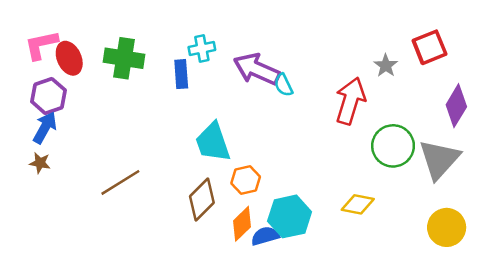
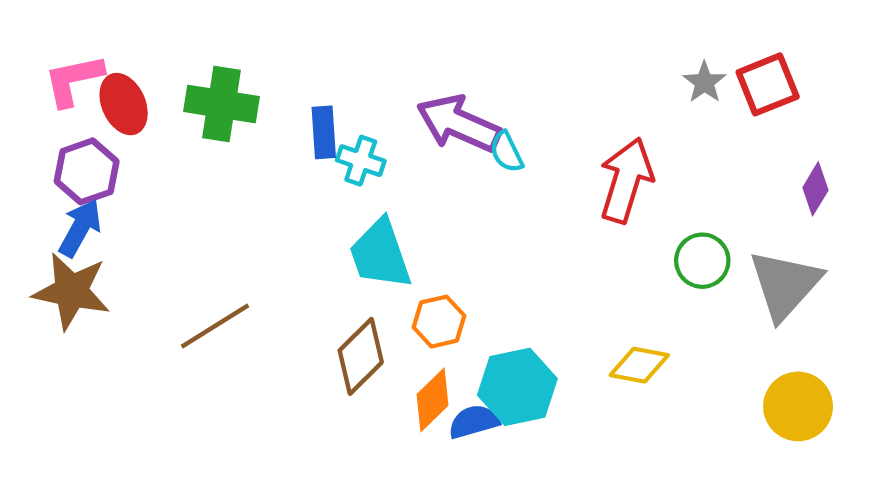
cyan cross: (202, 48) -> (361, 161), moved, turned 30
gray star: (386, 66) -> (704, 82), moved
purple diamond: (456, 106) -> (815, 189), size x0.7
green circle: (393, 146) -> (702, 261), size x0.7
brown star: (40, 163) -> (71, 291), size x2.0

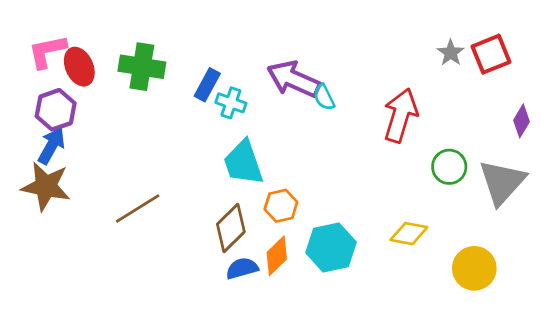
blue rectangle: (324, 132) -> (207, 85), turned 32
yellow circle: (798, 406) -> (474, 268), moved
blue semicircle: (474, 422) -> (242, 268), moved

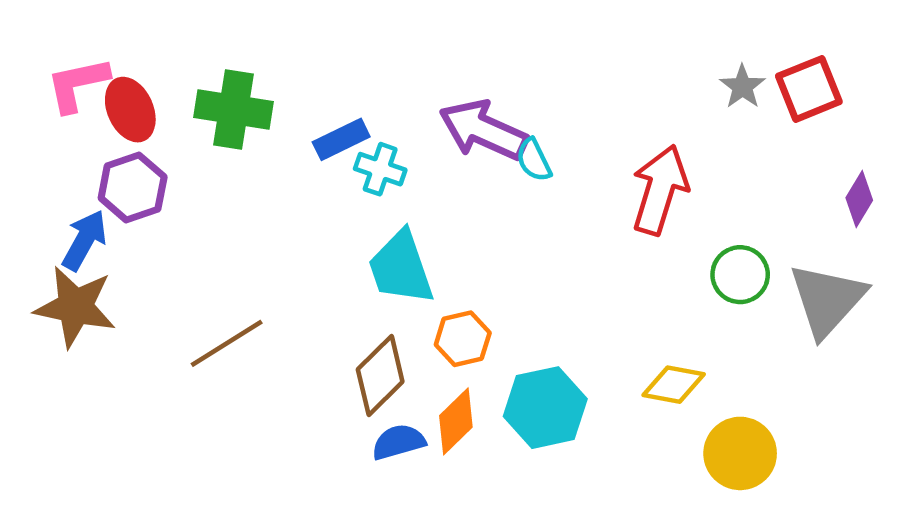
blue rectangle: (207, 85) -> (341, 139), turned 36
purple hexagon: (56, 110) -> (133, 187), moved
yellow circle: (474, 268) -> (740, 453), moved

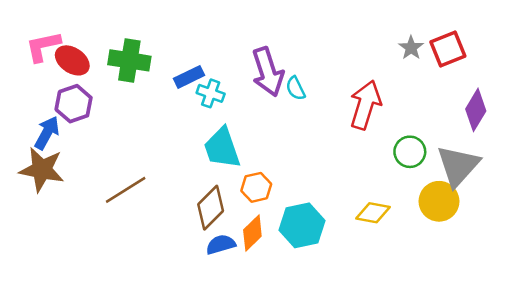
red ellipse: (130, 110) -> (72, 60), turned -32
purple arrow: (483, 130) -> (268, 72), turned -132
purple diamond: (859, 199) -> (476, 110), size x1.4
yellow circle: (740, 453) -> (439, 201), moved

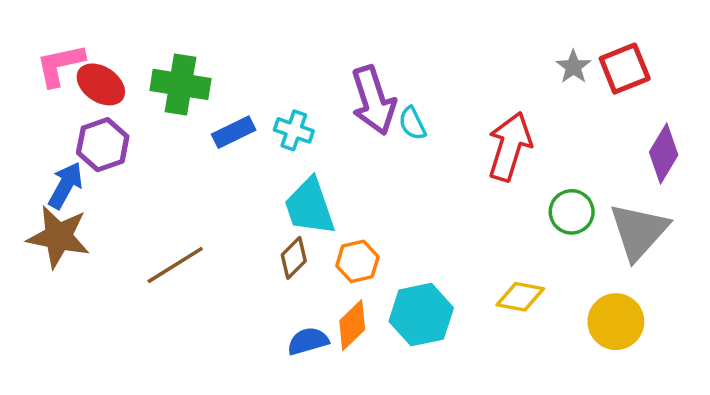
blue rectangle: (189, 77) -> (234, 132), moved
yellow circle: (439, 201) -> (616, 322), moved
brown diamond: (211, 208) -> (294, 258), moved, size x0.7

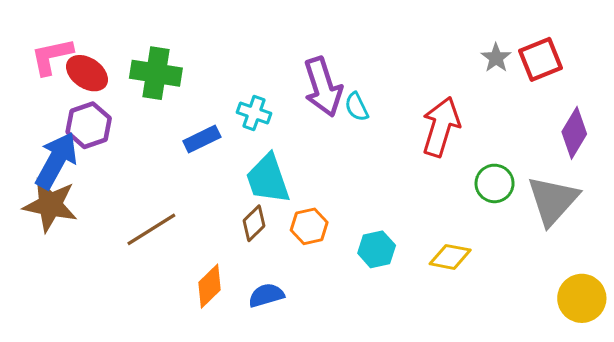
blue rectangle: (234, 132) -> (202, 139), moved
blue arrow: (65, 185) -> (56, 160), size x1.4
cyan hexagon: (421, 315) -> (377, 249), moved, size x0.7
yellow circle: (616, 322) -> (582, 298), moved
orange diamond: (352, 325) -> (210, 286), moved

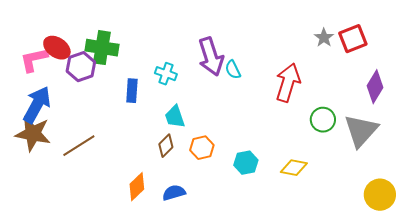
pink L-shape: (52, 56) -> (34, 60), moved
purple hexagon: (89, 125) -> (81, 67), moved
blue rectangle: (202, 139) -> (132, 91), turned -60
cyan trapezoid: (268, 179) -> (175, 117), size x0.7
brown line: (151, 229) -> (79, 146), moved

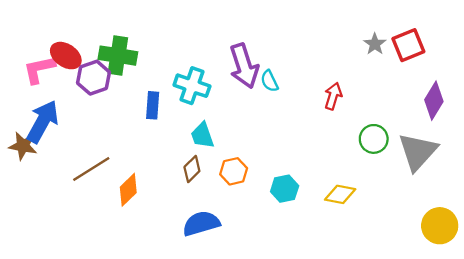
cyan cross: (166, 74) -> (192, 86), size x1.4
red arrow: (288, 83) -> (333, 96), size x0.6
brown star: (33, 134) -> (23, 146), moved, size x0.7
orange diamond: (137, 187) -> (128, 190), moved
blue semicircle: (174, 193) -> (201, 223), size x1.4

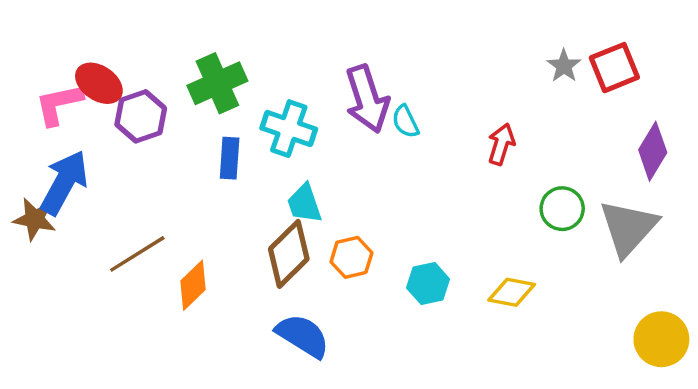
green cross: (118, 56) -> (217, 83), moved, turned -33
brown diamond: (192, 169) -> (289, 254), size x1.6
blue semicircle: (201, 223) -> (303, 336), turned 48

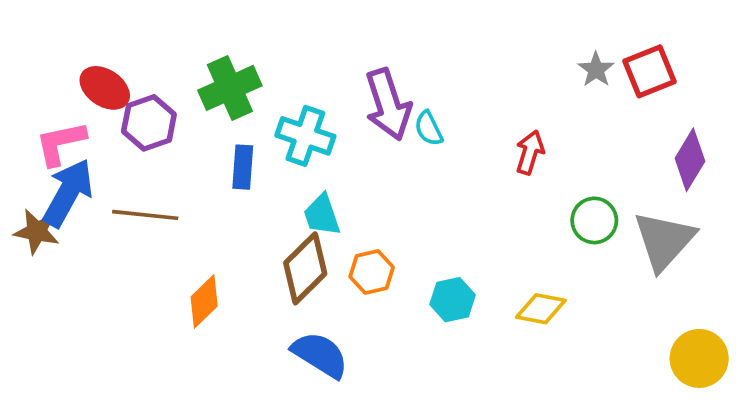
pink L-shape: (59, 104) -> (61, 143), moved
brown line: (137, 254) -> (145, 215), moved, turned 38

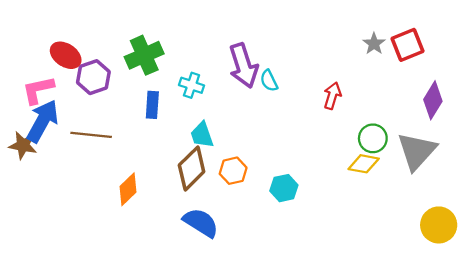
cyan cross: (305, 136) -> (192, 85), size x0.7
yellow diamond: (541, 309) -> (364, 164), moved

